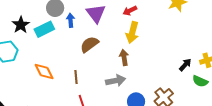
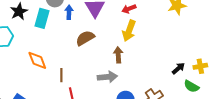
cyan rectangle: (44, 29) -> (42, 18), turned -54
brown line: (76, 77) -> (61, 75), moved

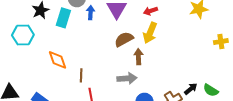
brown semicircle: (85, 38) -> (124, 39), moved
yellow cross: (200, 66) -> (221, 42), moved
black arrow: (178, 68) -> (191, 89), moved

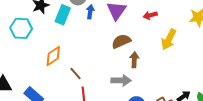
yellow arrow: (150, 33) -> (169, 39), moved
orange diamond: (57, 60) -> (53, 56), turned 70
brown line: (81, 75) -> (75, 73), turned -48

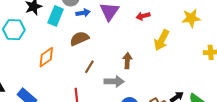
blue arrow: (90, 12) -> (83, 13), turned 72
brown semicircle: (121, 41) -> (79, 39), moved
brown line: (75, 73) -> (89, 67), moved, turned 72

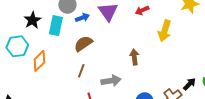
orange diamond: (46, 57) -> (39, 61), moved
brown line: (89, 67) -> (81, 71), moved
gray arrow: (114, 81) -> (111, 81), moved

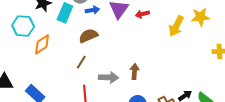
red arrow: (142, 10) -> (142, 14), moved
yellow arrow: (165, 31) -> (176, 26), moved
brown arrow: (134, 57) -> (134, 71), moved

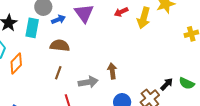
red arrow: (142, 14) -> (121, 12), moved
brown semicircle: (88, 36) -> (60, 45), turned 42

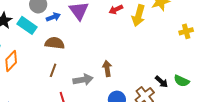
cyan rectangle: (32, 28) -> (27, 25), turned -66
black arrow: (167, 84) -> (162, 82), turned 88

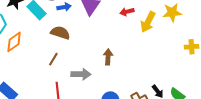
brown arrow: (107, 68) -> (108, 57), moved

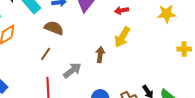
yellow arrow: (148, 22) -> (122, 37), moved
gray arrow: (81, 74) -> (72, 70), turned -42

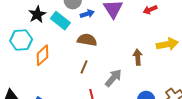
yellow arrow: (122, 37) -> (167, 44), moved, turned -120

